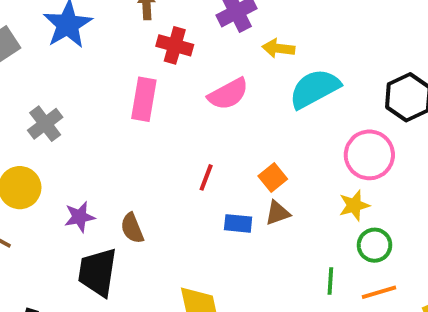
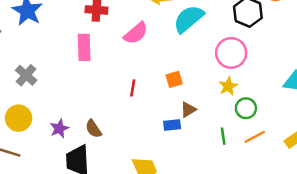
orange square: (273, 177) -> (174, 79), turned 35
brown triangle: (278, 213) -> (188, 110), moved
blue rectangle: (238, 223) -> (172, 125), moved

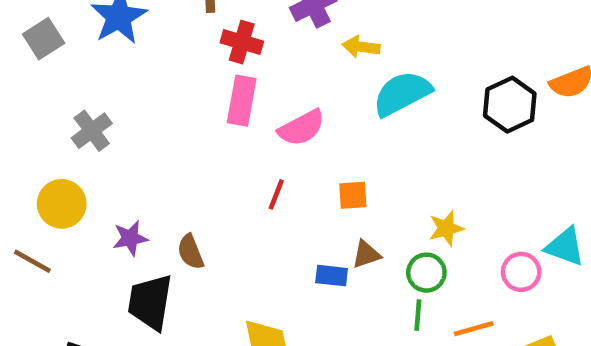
pink semicircle: (136, 33) -> (301, 128), moved
pink rectangle: (84, 47) -> (242, 101), moved
pink circle: (231, 53) -> (521, 272), moved, size x0.7
green circle: (246, 108) -> (426, 273), moved

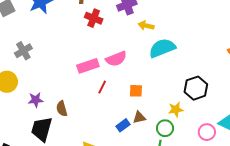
pink rectangle: (242, 101) -> (88, 66), moved, turned 55
black hexagon: (510, 105) -> (196, 88), moved
blue rectangle: (332, 276) -> (123, 125), turned -48

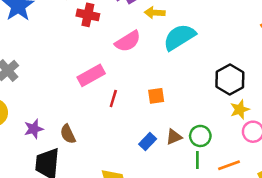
pink semicircle: (116, 59) -> (128, 41), moved
yellow star: (176, 110) -> (240, 109), moved
brown triangle: (139, 118) -> (174, 137), moved

